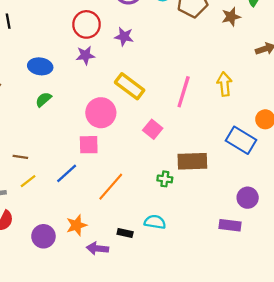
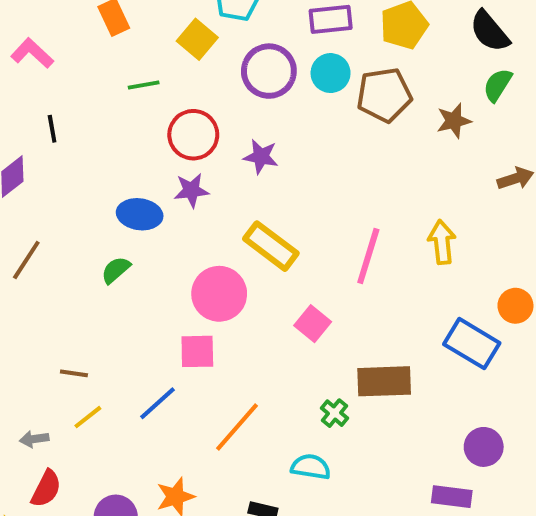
blue ellipse: (40, 66) -> (140, 214), moved
green cross: (165, 179) -> (335, 413), turned 32
cyan semicircle: (155, 222) -> (311, 467), moved

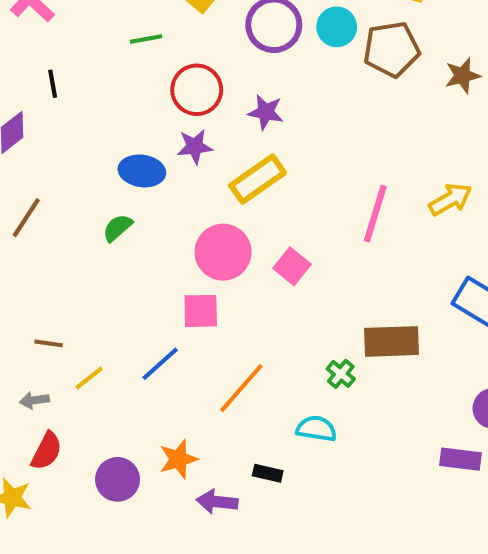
yellow arrow: (442, 242) -> (450, 199), turned 66
yellow rectangle: (271, 246) -> (258, 179), moved, turned -72
pink square: (313, 324) -> (292, 266), moved
brown line: (74, 373) -> (49, 343), moved

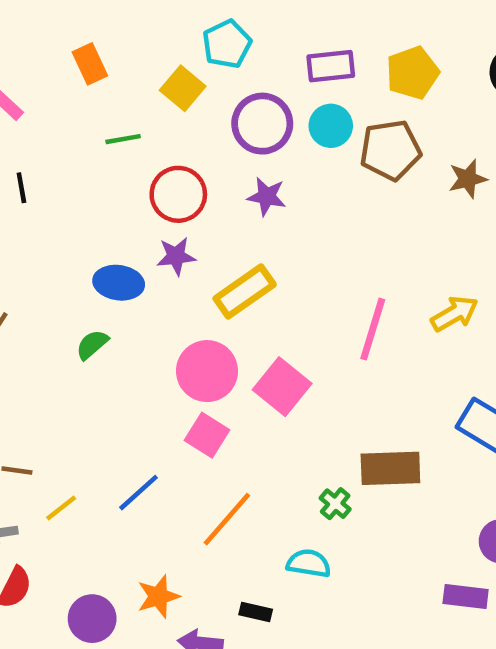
purple star: (266, 112) -> (267, 197), moved
pink square: (292, 266) -> (282, 387), size x1.4
pink square: (201, 311) -> (207, 435), moved, turned 33

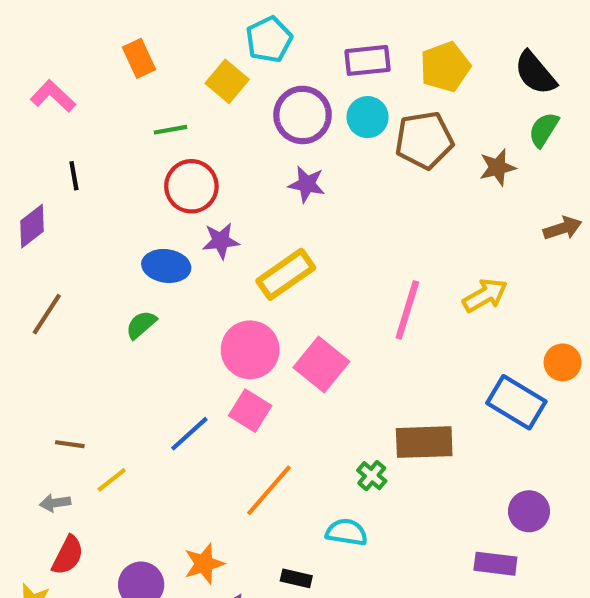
red circle: (178, 194) -> (191, 186), moved
blue line: (139, 493) -> (189, 434), moved

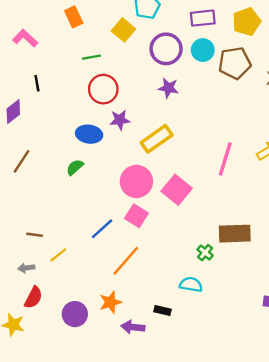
orange line: (269, 490) -> (126, 261), moved

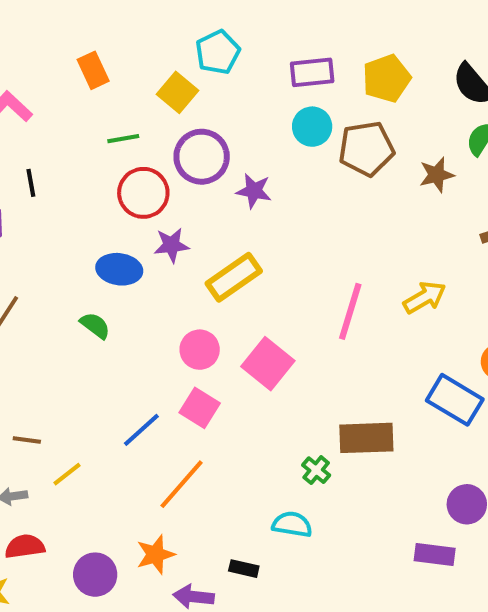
purple circle: (166, 49) -> (202, 157), moved
green semicircle: (75, 167) -> (95, 325), turned 78
pink circle: (136, 181) -> (200, 350), size x0.7
red semicircle: (33, 298) -> (25, 546), turned -125

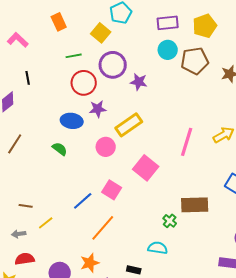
pink circle: (200, 350) -> (106, 147), moved

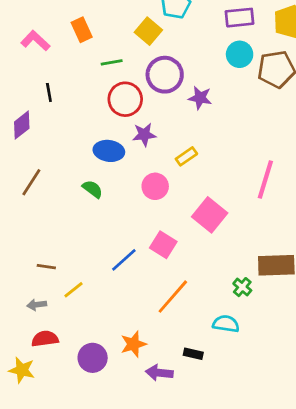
orange rectangle: (59, 22) -> (82, 30), moved
yellow rectangle: (129, 125) -> (186, 156), size x0.6
orange line: (103, 228) -> (173, 297), moved

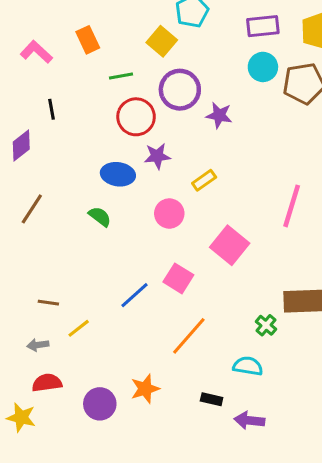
purple arrow: (159, 373) -> (249, 420), moved

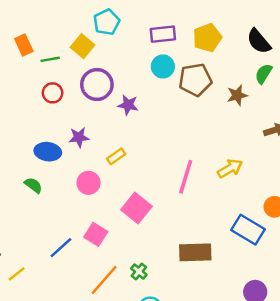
green line: (121, 76) -> (50, 59), moved
red circle: (136, 117) -> (53, 93), moved, size x0.7
green cross: (266, 325) -> (139, 272), moved

